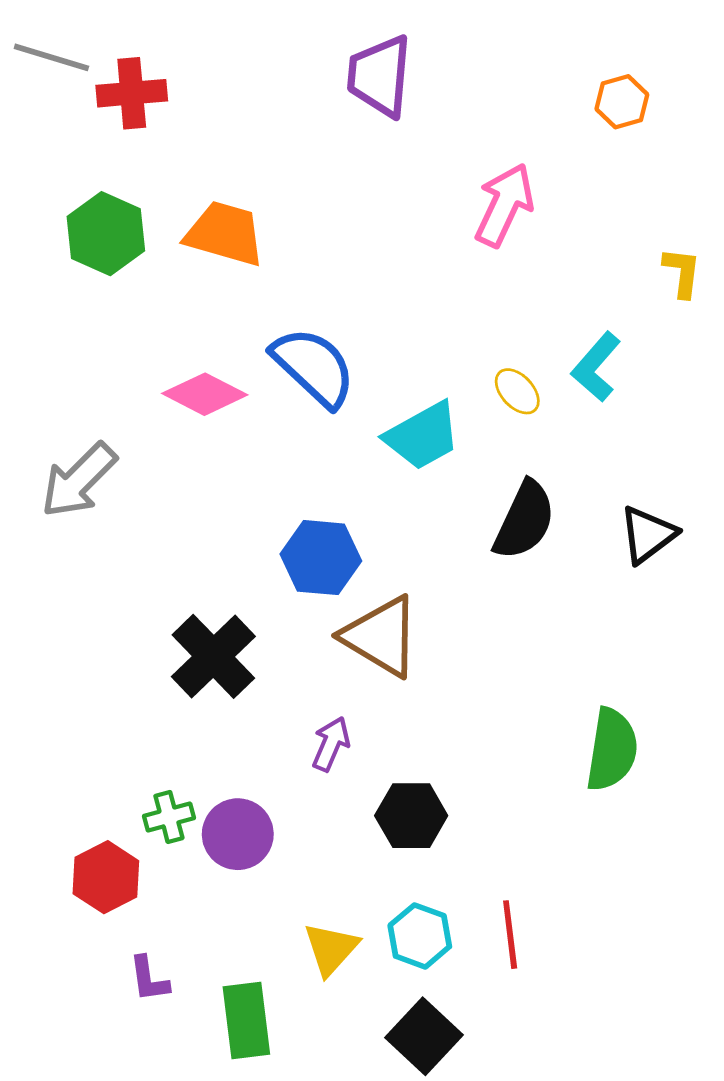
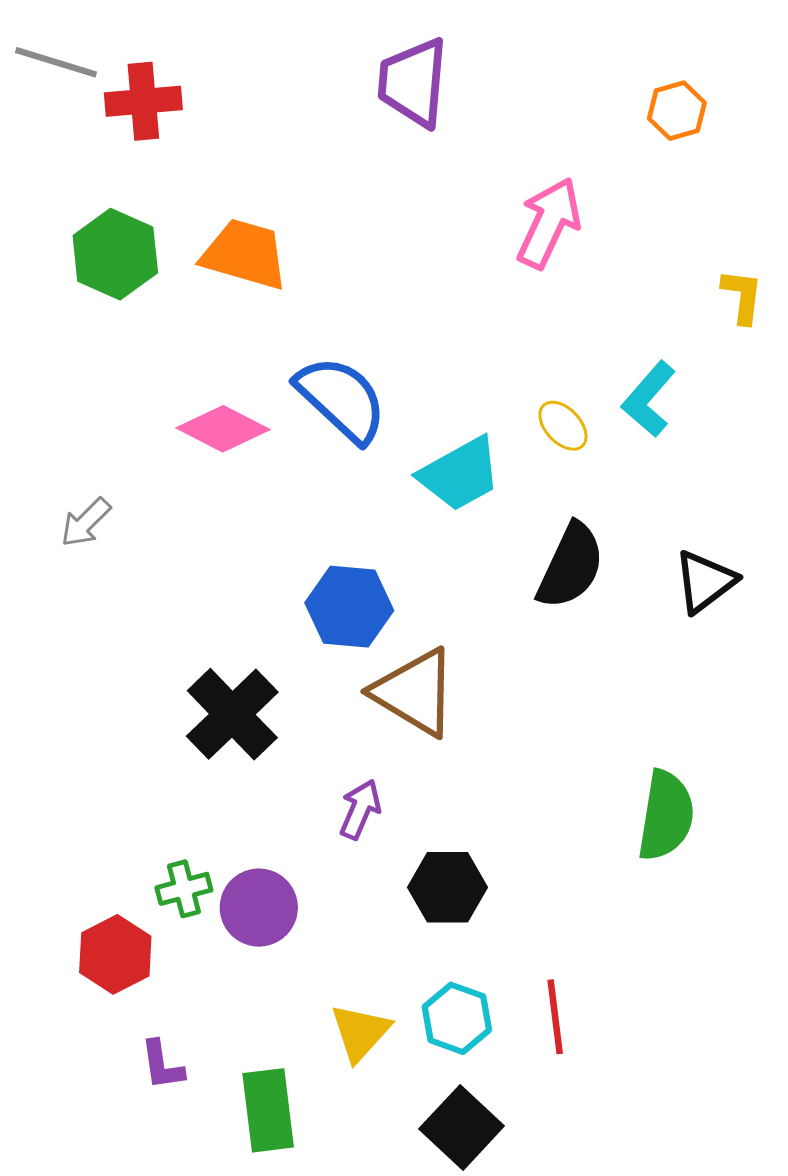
gray arrow: (79, 480) -> (86, 522), size x0.6

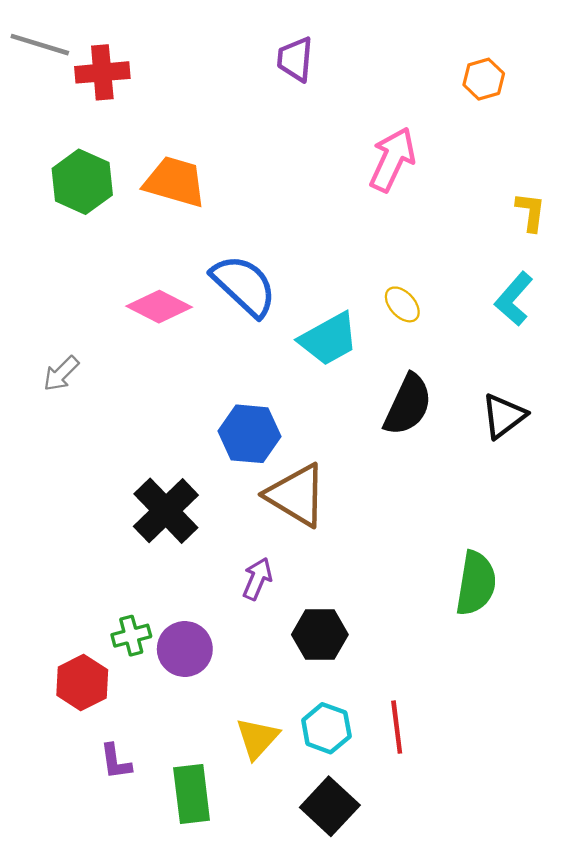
purple trapezoid: (413, 83) -> (295, 59), size x0.7
cyan L-shape: (649, 399) -> (514, 299), moved

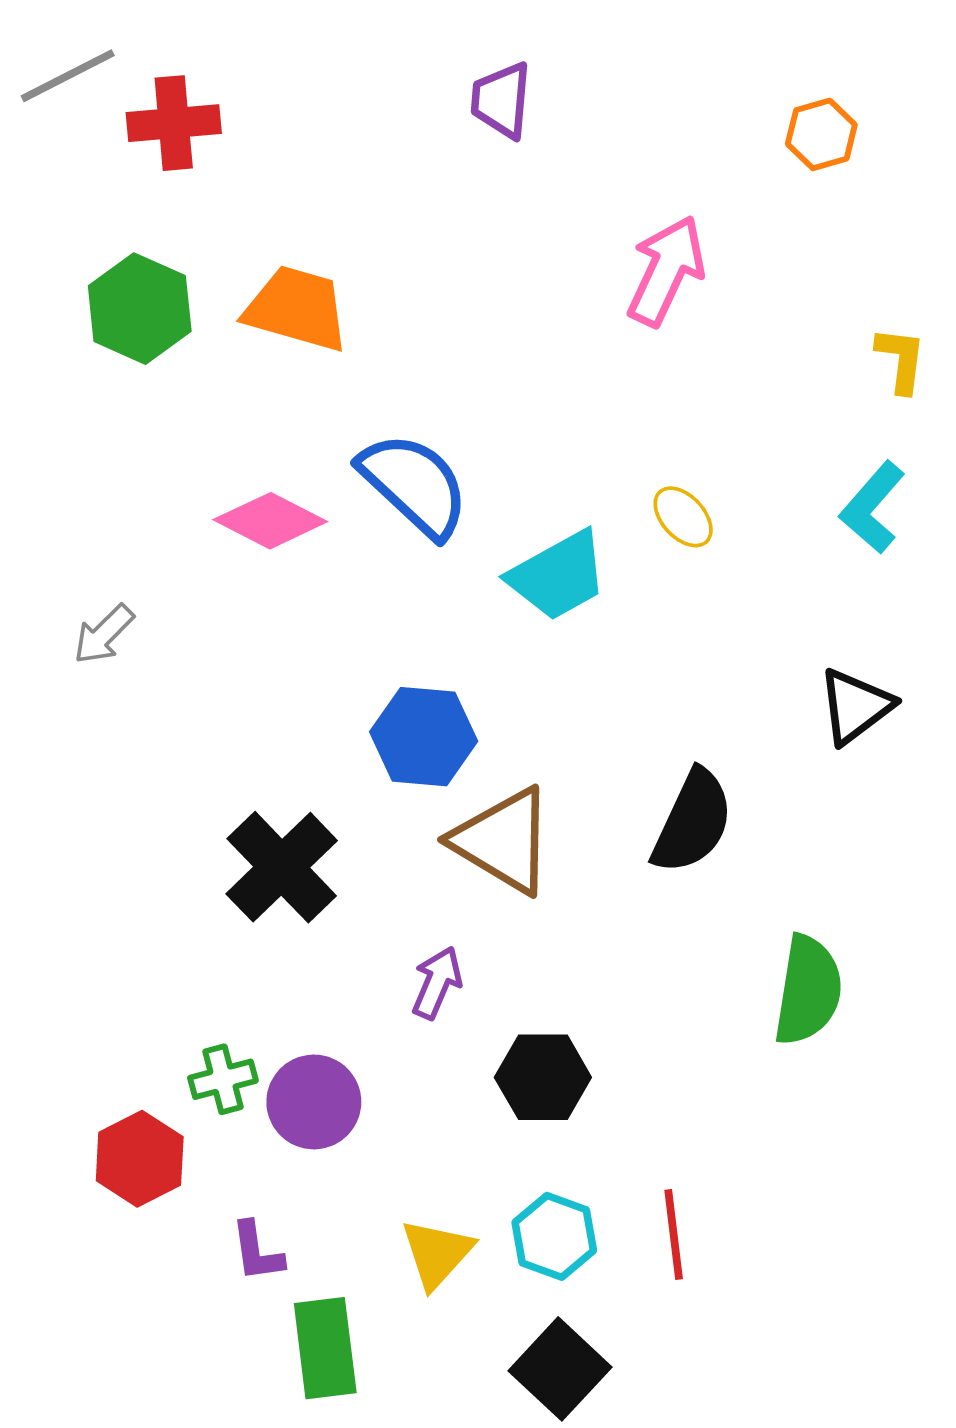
gray line: (40, 45) -> (68, 76), turned -44
black semicircle: (408, 405) -> (693, 822), moved
purple L-shape: (116, 762) -> (257, 1252), moved

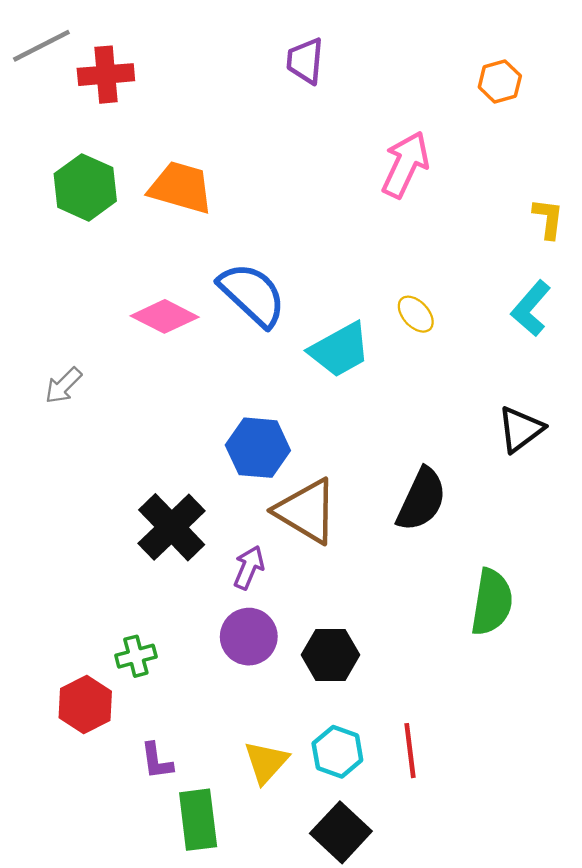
purple arrow: (437, 983) -> (249, 567), moved
purple circle: (314, 1102) -> (249, 637), moved

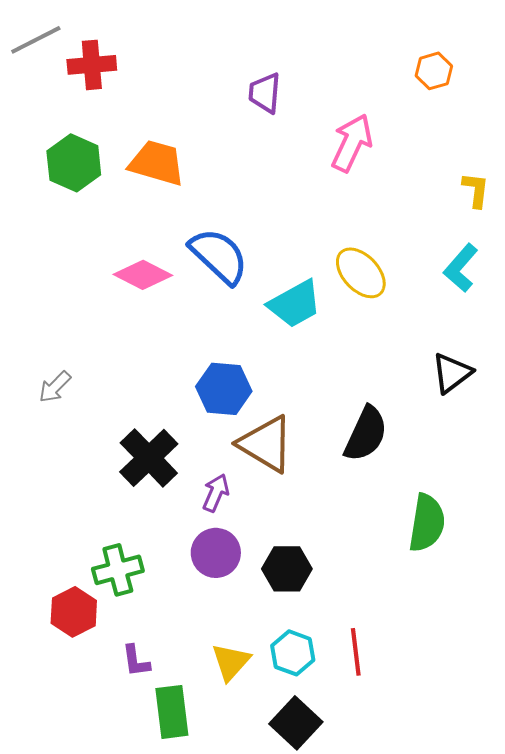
purple trapezoid: (305, 61) -> (265, 93), moved
yellow ellipse: (416, 314) -> (361, 273), size x1.6
gray arrow: (63, 386) -> (55, 387), moved
green cross: (136, 656) -> (118, 570), size x1.4

